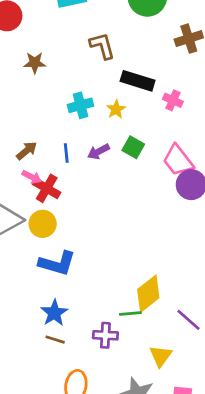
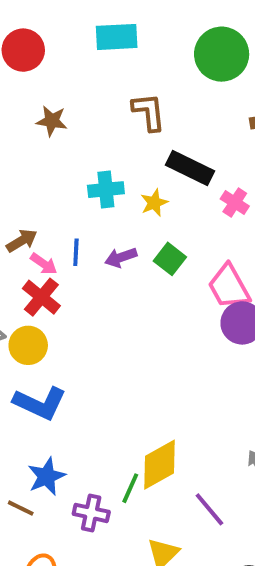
pink arrow: (32, 177) -> (44, 264), moved
blue star: (54, 313) -> (47, 476), moved
green line: (130, 314) -> (130, 488), turned -70

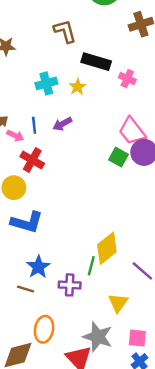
green square: (170, 259) -> (118, 157), moved
red cross: (41, 297) -> (32, 160), moved

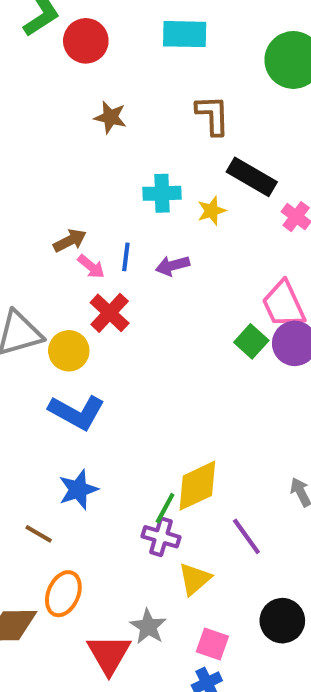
purple cross: (70, 285) -> (161, 537), moved
brown line: (26, 289) -> (39, 534), moved
gray star: (98, 337) -> (148, 627), size x0.7

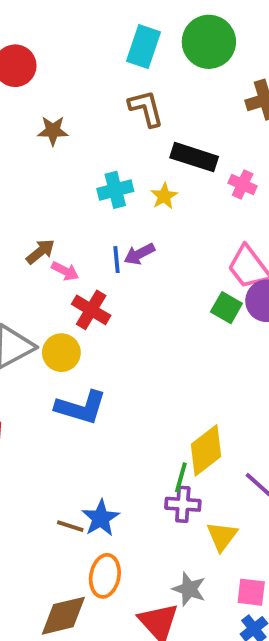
cyan rectangle: (185, 34) -> (143, 47), moved, turned -60
blue line: (126, 257) -> (116, 260), moved
blue star: (78, 490) -> (101, 518), moved

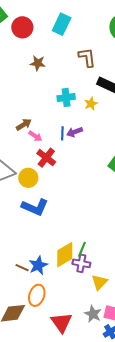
cyan rectangle: (143, 47) -> (62, 24), moved
yellow diamond: (206, 450) -> (65, 255), moved
gray star: (189, 589) -> (93, 314), moved

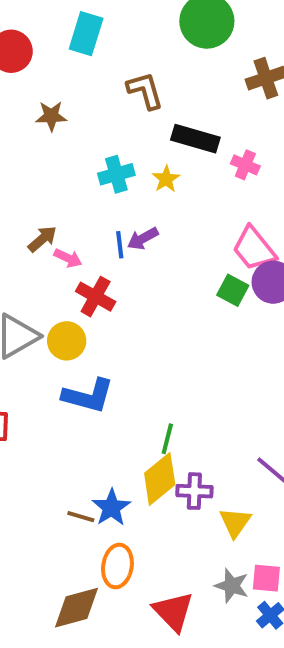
green line: (82, 249) -> (167, 439), moved

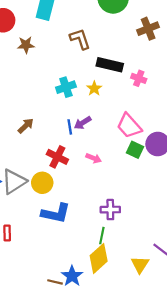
brown star: (51, 116) -> (26, 45), moved
pink trapezoid: (254, 249) -> (129, 126), moved
pink arrow: (68, 258) -> (94, 158), moved
purple cross: (194, 491) -> (110, 210), moved
yellow triangle: (235, 522) -> (140, 265), moved

